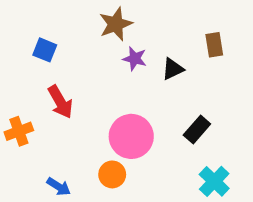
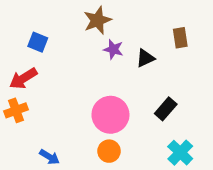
red arrow: (60, 102) -> (23, 78), moved, turned 88
orange circle: (112, 174) -> (109, 151), moved

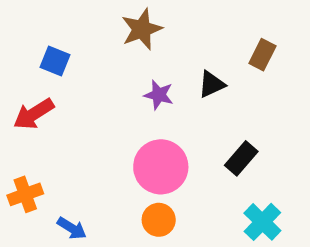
brown rectangle: (180, 38) -> (262, 55), turned 36
purple star: (113, 49) -> (159, 95), moved
orange cross: (16, 110) -> (25, 194), moved

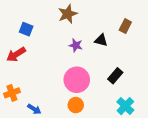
black triangle: (212, 84) -> (101, 40), turned 40

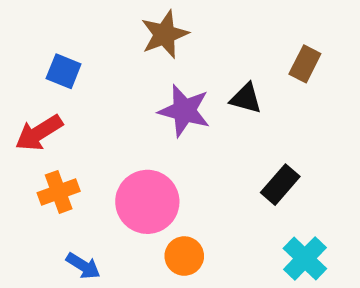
purple star: (76, 45) -> (184, 111), size x1.5
pink circle: (77, 80) -> (147, 202), moved
orange cross: (12, 93) -> (59, 192), moved

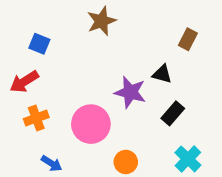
black triangle: (246, 98) -> (162, 74), moved
purple star: (184, 111) -> (130, 92), moved
orange circle: (184, 256) -> (126, 162), moved

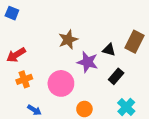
brown star: (101, 21) -> (68, 40), moved
brown rectangle: (188, 39) -> (134, 42), moved, size x1.5
blue square: (39, 44) -> (12, 13), moved

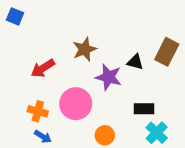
red arrow: (16, 55) -> (43, 68), moved
black rectangle: (116, 76) -> (144, 109), moved, turned 49
orange cross: (24, 79) -> (38, 111), moved, turned 35

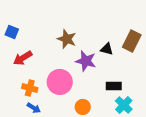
blue square: (15, 16) -> (12, 32), moved
brown star: (85, 49) -> (67, 39), turned -30
red arrow: (43, 68) -> (23, 58), moved

